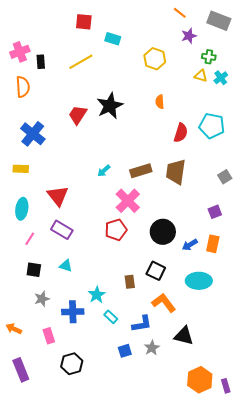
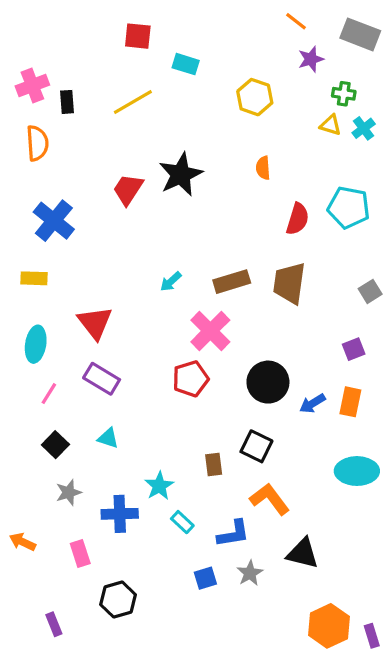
black square: (34, 270) -> (55, 445), turned 35
cyan ellipse: (199, 281) -> (357, 471), moved
purple rectangle: (21, 370) -> (54, 624), moved, size x0.6

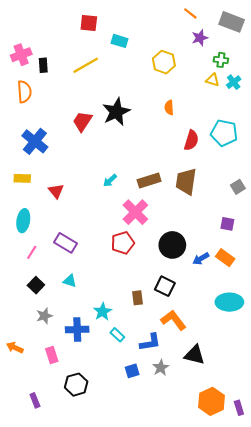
red triangle: (95, 323) -> (56, 191), moved, size x0.7
purple square: (354, 349) -> (227, 224), turned 32
orange rectangle: (350, 402) -> (225, 258), turned -66

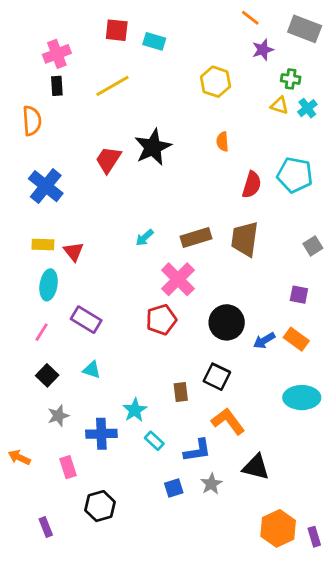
cyan rectangle: (119, 41) -> (154, 41), moved
pink cross: (21, 55) -> (57, 54), moved
yellow rectangle: (22, 178) -> (43, 245), moved
cyan ellipse: (23, 221) -> (49, 285), moved

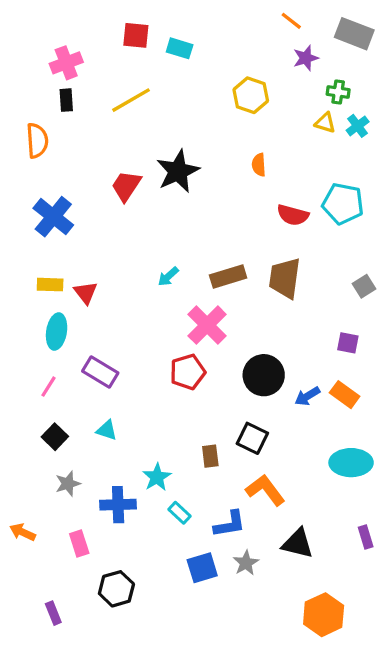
red semicircle: (252, 185) -> (293, 215), turned 88
blue square: (174, 488) -> (202, 568), size x1.4
purple rectangle: (314, 537) -> (366, 537), moved

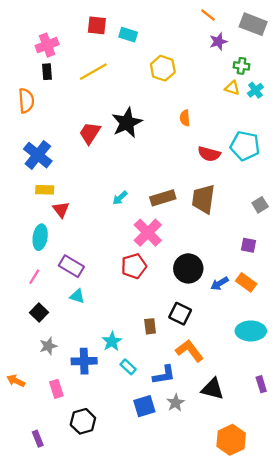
yellow hexagon: (251, 95) -> (163, 68), moved
yellow rectangle: (50, 285) -> (45, 190), moved
cyan triangle: (107, 430) -> (77, 296), moved

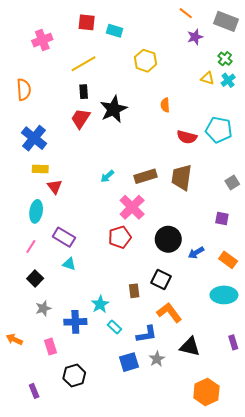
green cross: (242, 66) -> (225, 59), moved, turned 32
black rectangle: (47, 72) -> (84, 92), moved
orange rectangle: (246, 282) -> (228, 260), moved

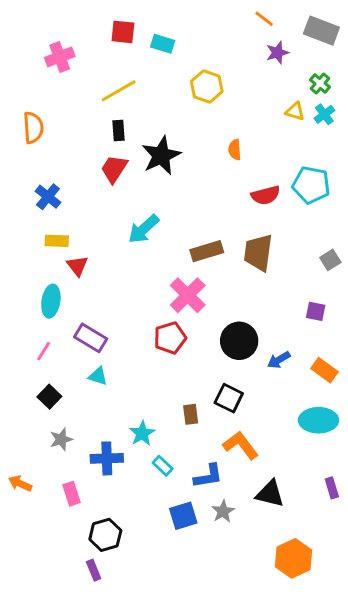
red semicircle: (187, 137) -> (266, 195), turned -30
blue cross: (34, 138) -> (48, 197), size x0.7
cyan arrow: (107, 176) -> (144, 229), moved, size x1.6
purple rectangle: (34, 391) -> (94, 570), moved

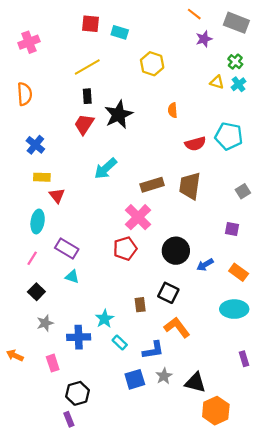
pink cross: (60, 57) -> (29, 42), moved
black triangle: (270, 494) -> (195, 382), moved

